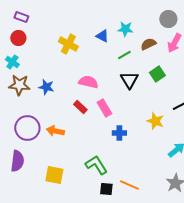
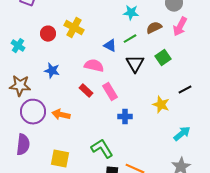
blue triangle: (102, 36) -> (110, 46), moved
red circle: (18, 38) -> (48, 34), moved
brown star: (19, 85) -> (20, 86), moved

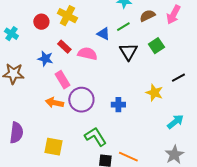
red rectangle: (86, 91) -> (64, 47), moved
pink rectangle: (110, 92) -> (62, 80), moved
purple circle: (33, 112) -> (81, 100), moved

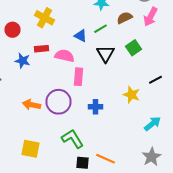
red circle: (41, 22) -> (12, 30), moved
red rectangle: (64, 47) -> (42, 49), turned -48
pink rectangle: (62, 80) -> (78, 77), moved, turned 36

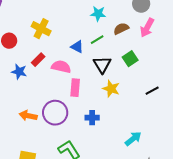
red rectangle: (42, 49) -> (38, 60), turned -40
yellow star: (132, 95) -> (111, 89), moved
cyan arrow: (152, 124) -> (133, 139), moved

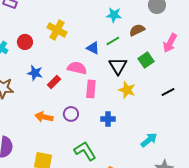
pink arrow: (147, 28) -> (170, 43), moved
red rectangle: (38, 60) -> (54, 82), moved
purple circle: (55, 113) -> (71, 114), size x0.6

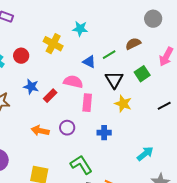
cyan star: (114, 15) -> (80, 29), moved

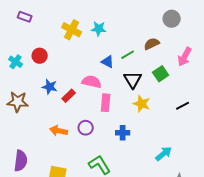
yellow cross: (53, 44) -> (72, 30), moved

